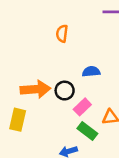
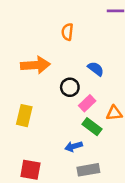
blue semicircle: (91, 72) -> (96, 69), turned 42
orange arrow: (35, 89) -> (35, 65), moved

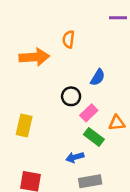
orange arrow: (35, 65) -> (34, 57), moved
blue semicircle: (96, 69) -> (98, 77), turned 84

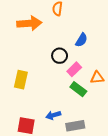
blue arrow: (75, 157) -> (53, 115), moved

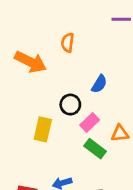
orange arrow: (29, 23) -> (30, 62), turned 30
yellow rectangle: (21, 80) -> (43, 129), moved

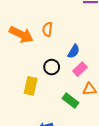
orange semicircle: (68, 43) -> (47, 29), moved
pink rectangle: (90, 122) -> (80, 69), moved

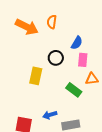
pink rectangle: (80, 69) -> (83, 60), turned -40

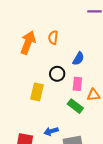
orange arrow: (27, 27) -> (28, 43), turned -95
pink rectangle: (83, 60) -> (77, 84), moved

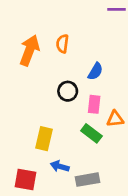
yellow rectangle: (37, 92) -> (44, 139), moved
blue arrow: (51, 131) -> (60, 166), turned 32

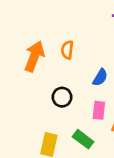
black circle: (68, 91) -> (62, 97), moved
green rectangle: (91, 133) -> (83, 139), moved

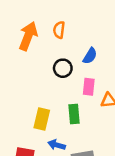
black circle: (62, 97) -> (63, 68), moved
green rectangle: (83, 139) -> (74, 114), turned 48

